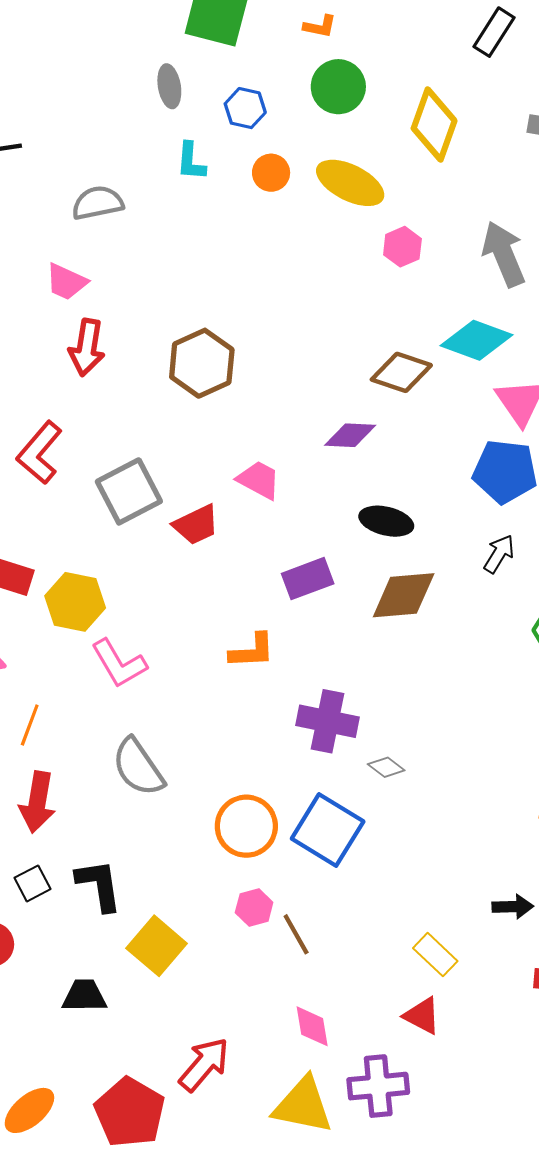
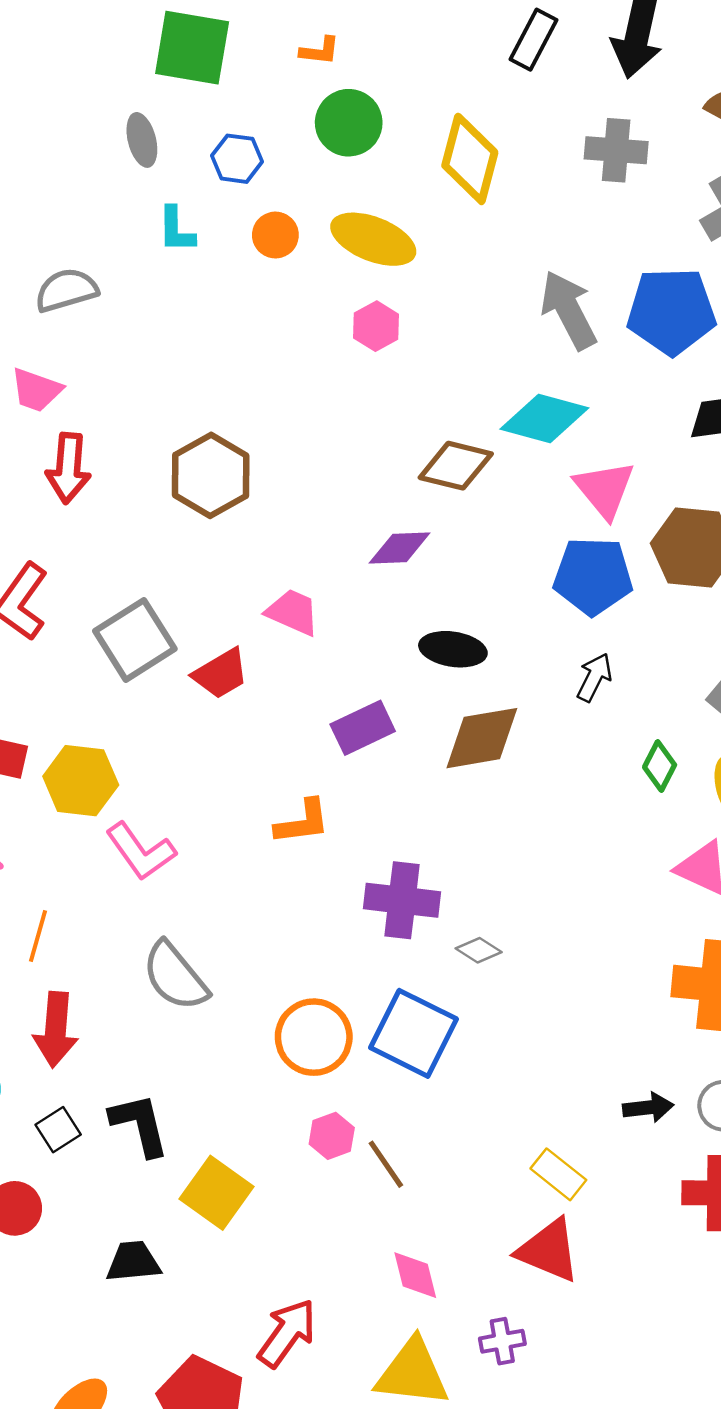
pink hexagon: (402, 247) -> (376, 326), moved
red triangle: (422, 1016) -> (549, 1251), size x1.4
purple cross: (378, 1086) -> (502, 1341), size x0.6

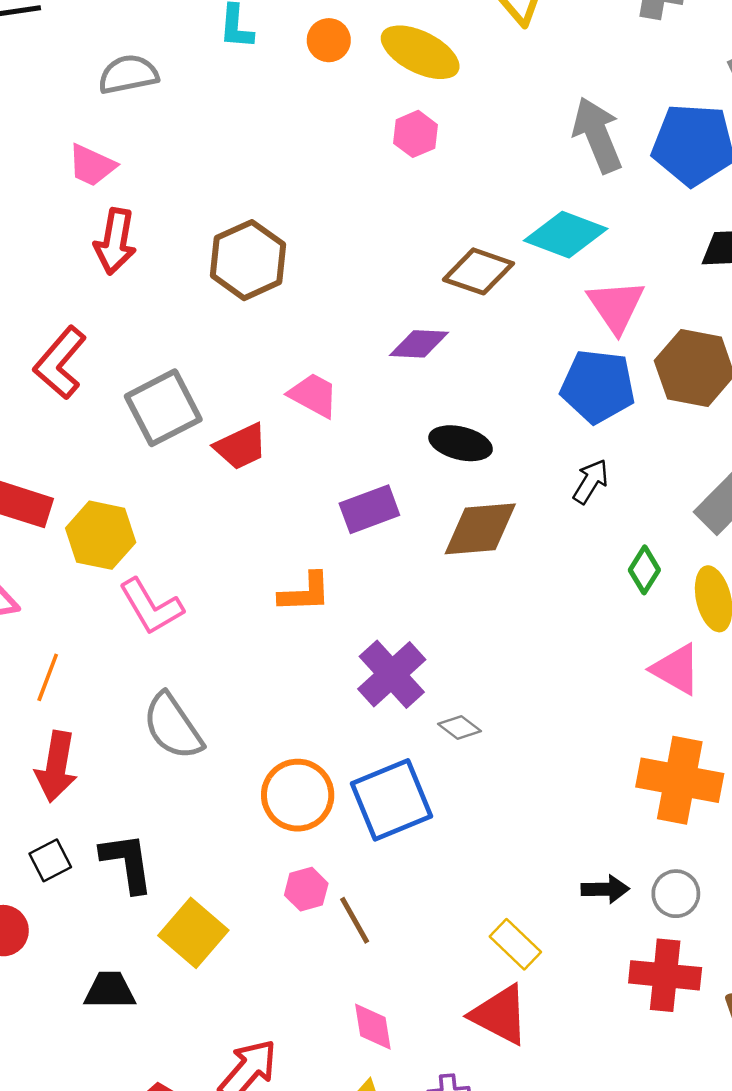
purple cross: (402, 900) -> (392, 674), turned 36
blue square: (414, 1033) -> (391, 800), turned 36

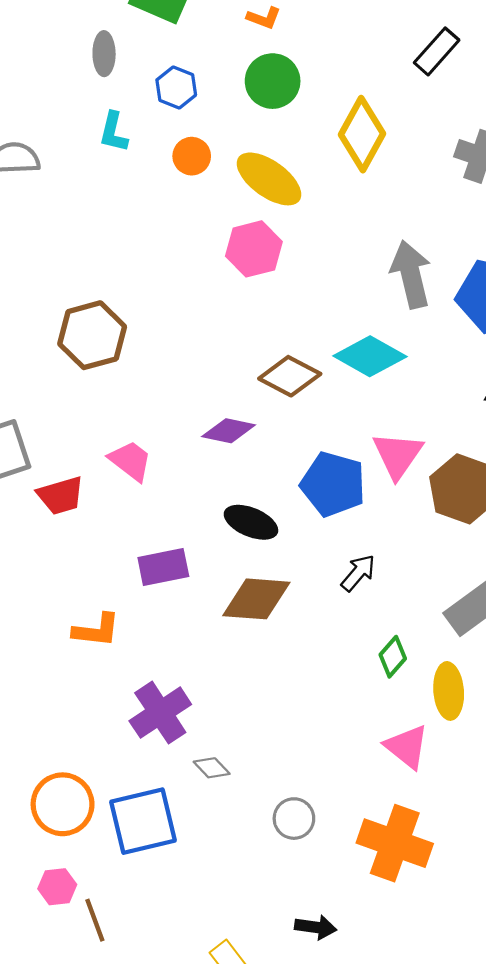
pink hexagon: (415, 134) -> (254, 249), size x1.4
pink triangle: (616, 306) -> (398, 455), moved
blue pentagon: (598, 386) -> (333, 484), moved
gray circle: (676, 894) -> (294, 819), moved

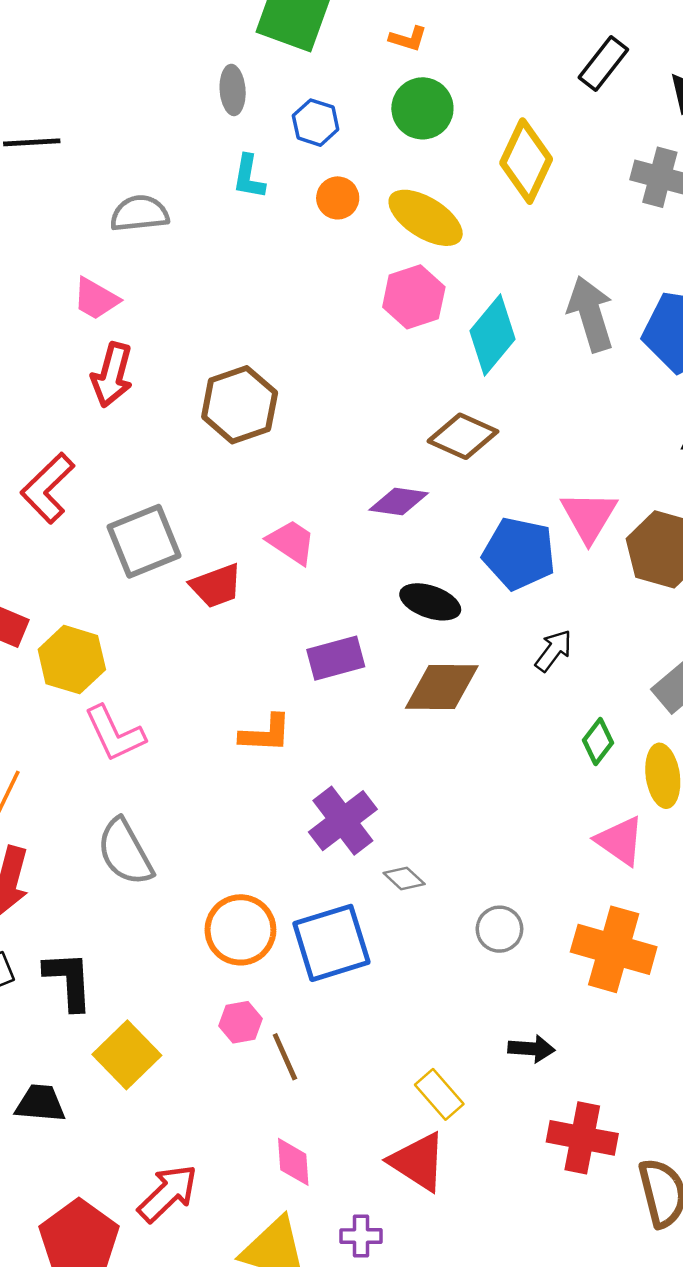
cyan diamond: (370, 356) -> (493, 335), moved, turned -76

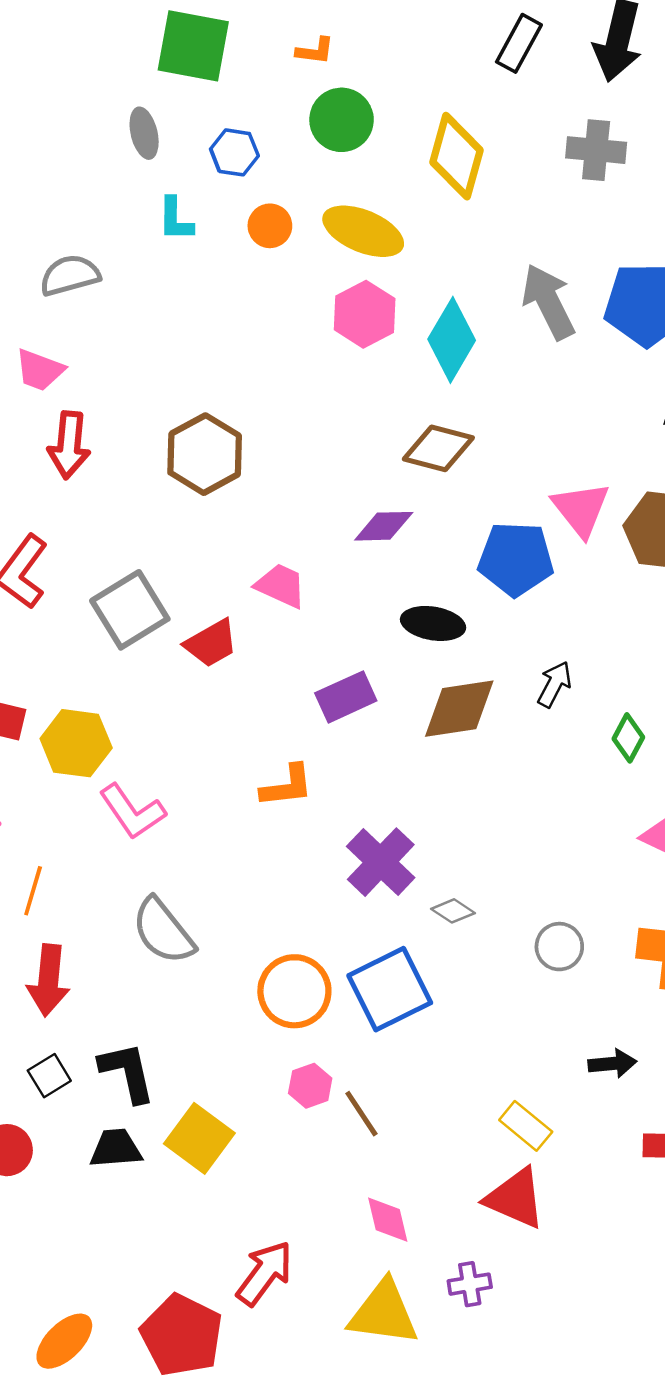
black arrow: (553, 651) -> (554, 684), moved
black trapezoid: (40, 1103) -> (116, 1148), moved

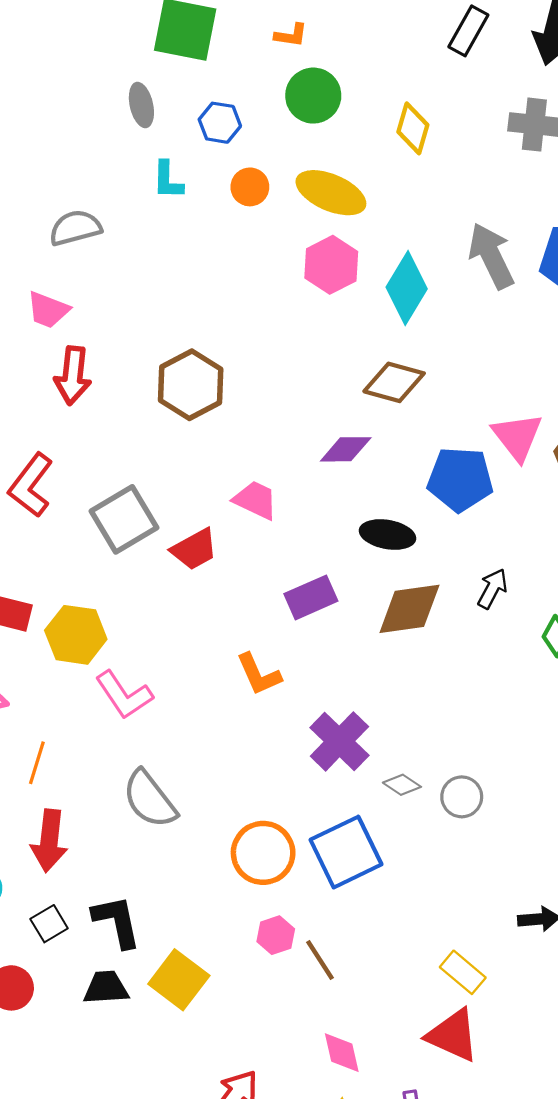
yellow diamond: (456, 156) -> (413, 128), size x0.7
orange L-shape: (287, 786) -> (259, 674), turned 72
gray circle: (559, 947) -> (462, 797), moved

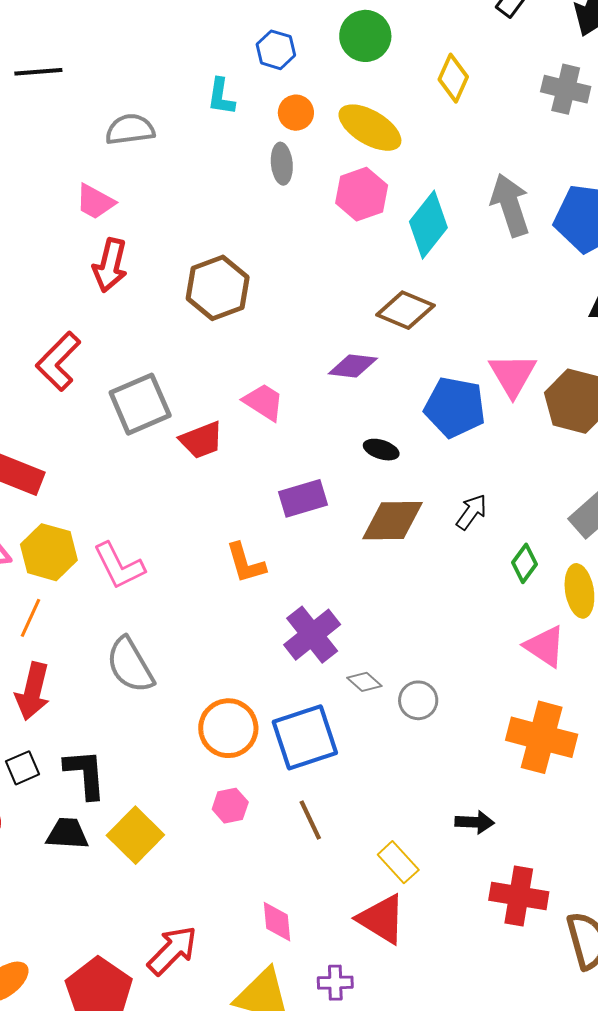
gray ellipse: (141, 105) -> (282, 164), moved
black ellipse: (387, 535) -> (381, 450), size x0.7
yellow hexagon: (76, 635) -> (49, 552), moved
brown line: (320, 960) -> (310, 820), moved

